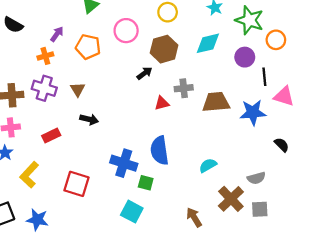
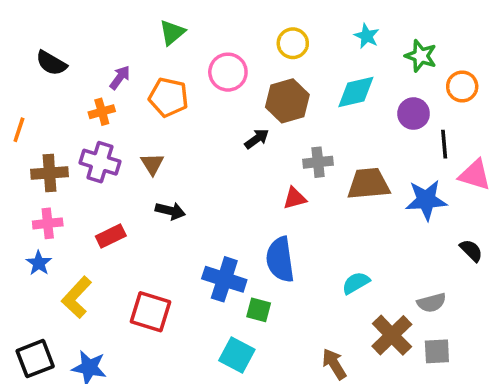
green star: (249, 20) -> (421, 56), size x0.7
red triangle: (162, 103) -> (295, 198), moved

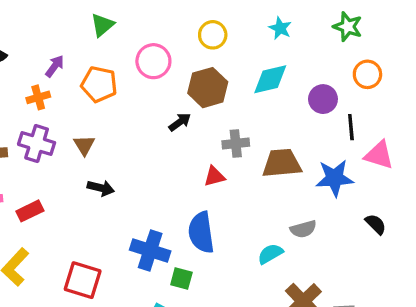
green star: (421, 56) -> (348, 27), moved
red rectangle: (111, 236) -> (30, 211), moved
gray semicircle: (432, 303) -> (303, 229), moved

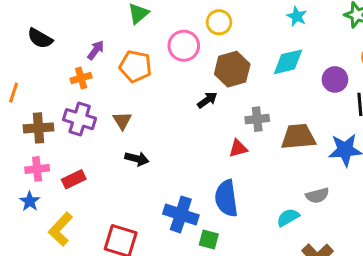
yellow circle: (213, 35) -> (219, 22), moved

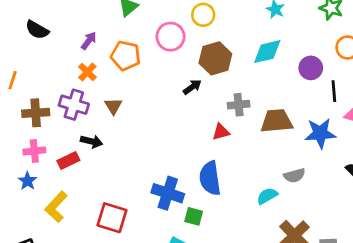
orange cross: (81, 78) -> (87, 72), moved, turned -30
black arrow: (137, 159) -> (92, 141), moved

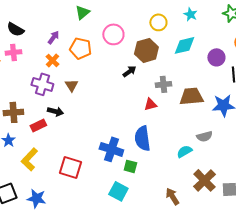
yellow circle: (203, 15) -> (158, 22), moved
brown cross: (36, 113) -> (13, 112), moved
pink cross: (34, 151) -> (13, 52), moved

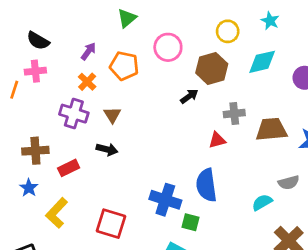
black arrow: (55, 111) -> (107, 149), moved

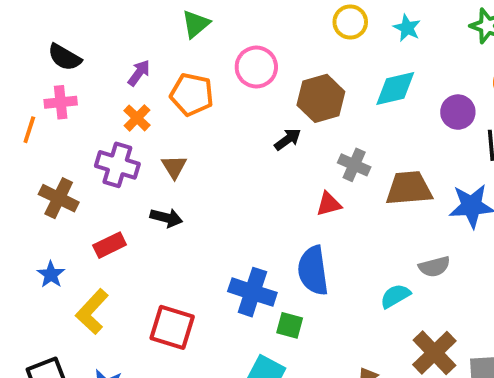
yellow circle: (228, 31) -> (350, 22), moved
gray cross: (234, 114) -> (354, 165), turned 30
brown cross: (35, 151) -> (59, 198), moved, turned 30

